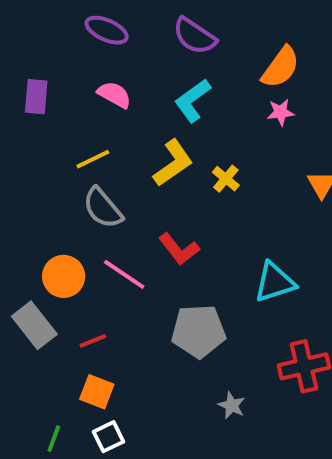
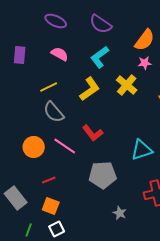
yellow cross: (226, 179) -> (127, 85), moved, size x1.5
gray rectangle: (34, 325) -> (16, 198), moved

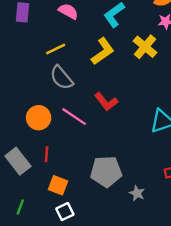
gray pentagon: (103, 175) -> (106, 171), moved
red line: (49, 180) -> (47, 154), moved, turned -64
gray rectangle: (16, 198) -> (18, 161), moved
green line: (29, 230) -> (20, 207), moved

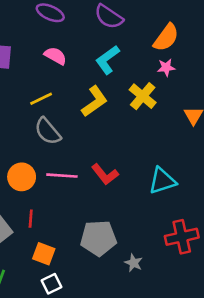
red L-shape: (106, 102) -> (105, 174), moved
pink line: (74, 117) -> (62, 176), turned -30

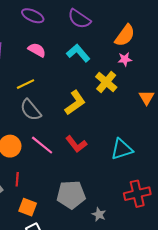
cyan L-shape: (108, 60) -> (78, 53), turned 85
yellow L-shape: (94, 101) -> (75, 103), moved
pink line: (62, 176) -> (42, 145), turned 35

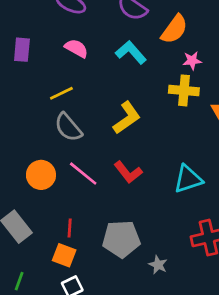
orange semicircle: (125, 35) -> (174, 29), moved
yellow cross: (106, 82) -> (184, 90), moved, turned -35
red line: (17, 179) -> (70, 228), moved

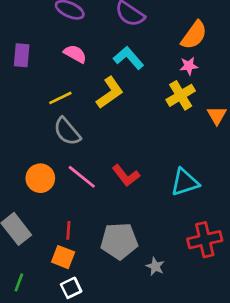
orange semicircle: (174, 29) -> (194, 35), moved
yellow cross: (184, 90) -> (181, 95), turned -36
yellow L-shape: (127, 118) -> (110, 93), moved

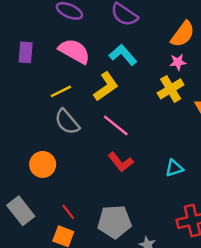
pink semicircle: (75, 54) -> (74, 51), size x1.5
pink line: (82, 177) -> (116, 125), moved
cyan triangle: (185, 182) -> (174, 168), size x0.7
red line: (68, 230) -> (68, 212), turned -42

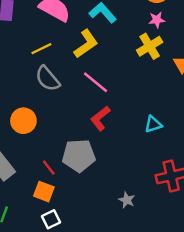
red L-shape: (121, 162) -> (100, 118), turned 90
gray pentagon: (115, 222) -> (79, 156), moved

